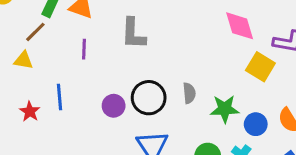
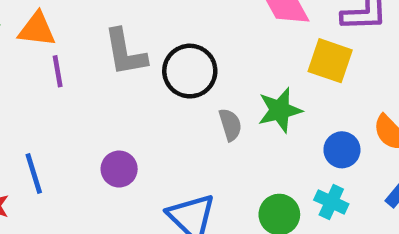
purple line: (84, 49) -> (58, 71), moved
black circle: (149, 98) -> (190, 71), moved
green star: (225, 109) -> (280, 110), moved

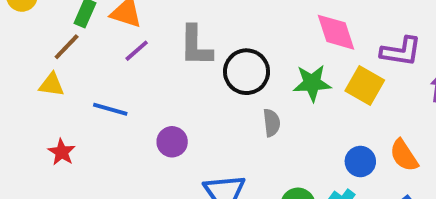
purple line: (58, 71) -> (137, 51), turned 48
green star: (280, 110) -> (312, 83), moved
blue line: (34, 174) -> (110, 109), moved, turned -68

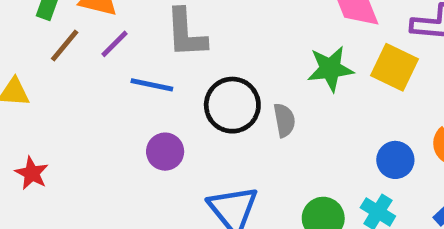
brown line: (67, 47) -> (65, 45), moved
black circle: (247, 72) -> (232, 105), moved
blue line: (110, 109) -> (152, 85), moved

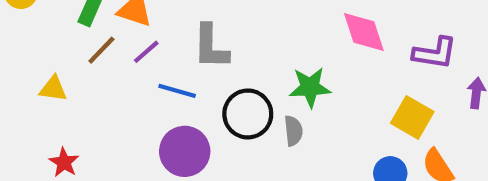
yellow square: (394, 67) -> (412, 117), moved
green star: (330, 69) -> (310, 87), moved
purple circle: (165, 152) -> (185, 151), size x1.5

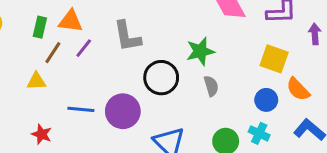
yellow triangle: (53, 89) -> (36, 81), moved
blue line: (177, 91) -> (81, 109), moved
gray semicircle: (293, 131) -> (211, 86), moved

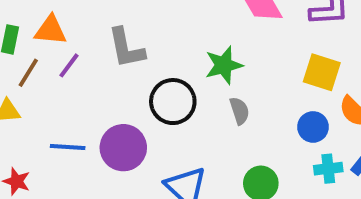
cyan cross: (259, 133) -> (328, 169), moved, turned -30

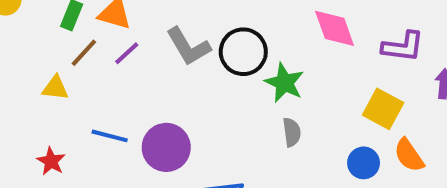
gray L-shape: (126, 48) -> (188, 47), turned -30
green star: (224, 65) -> (284, 83), turned 30
black circle: (173, 102) -> (243, 52), moved

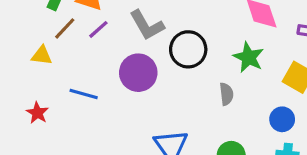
black circle: (243, 52) -> (188, 49), moved
green star: (284, 83) -> (249, 57), moved
purple circle: (166, 147) -> (138, 73), moved

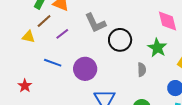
purple line: (98, 29) -> (62, 34), moved
purple circle: (138, 73) -> (85, 69), moved
red star: (37, 113) -> (25, 86), moved

